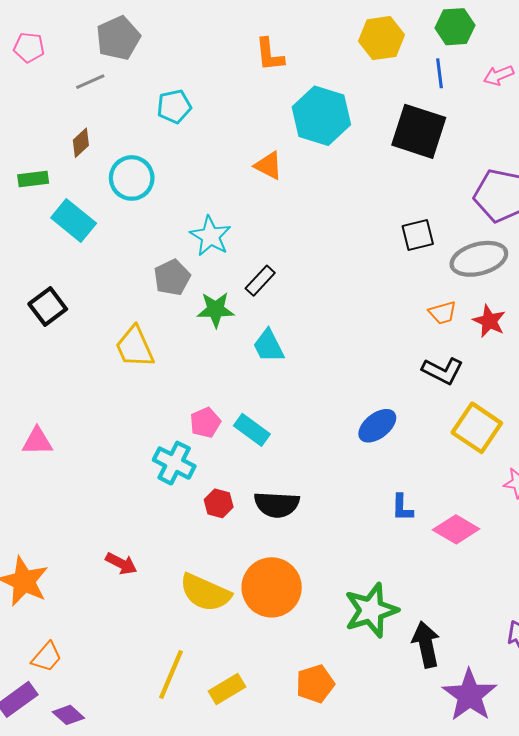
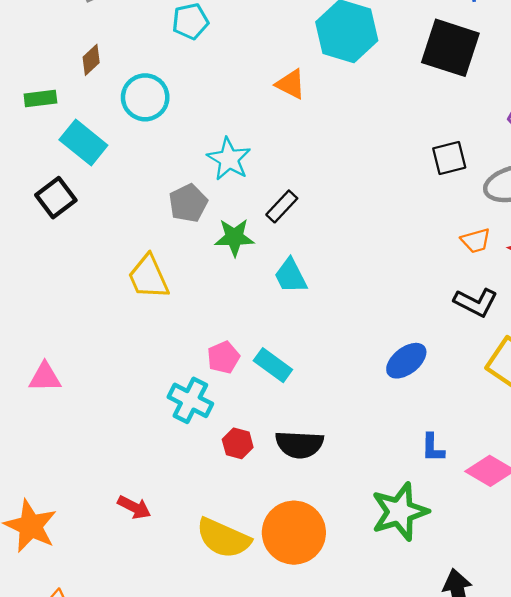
black square: (48, 307) -> (56, 198), moved
green star: (371, 610) -> (400, 512), moved

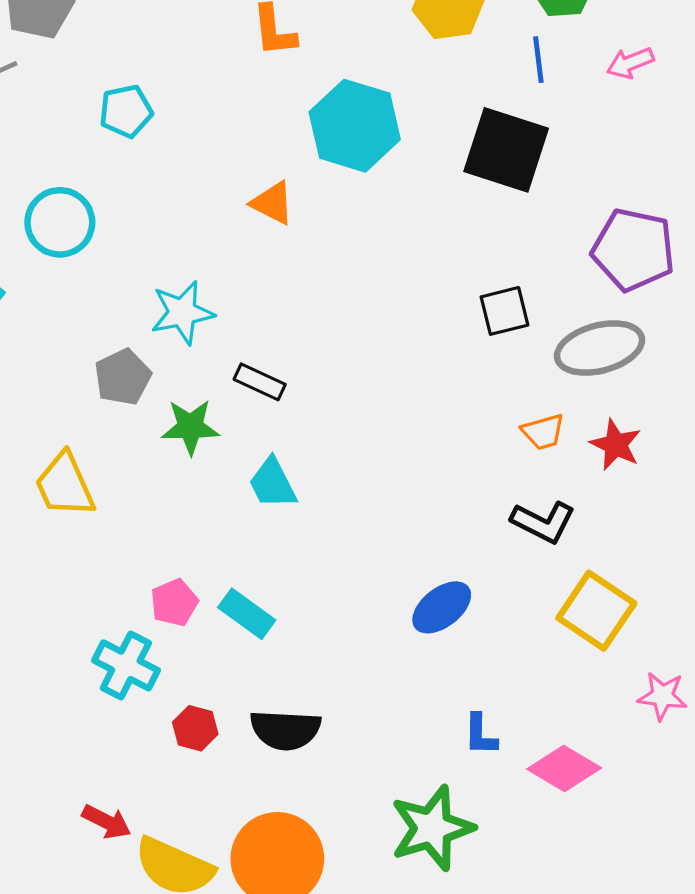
cyan star: (229, 159) -> (182, 313), turned 30
black rectangle: (282, 206) -> (260, 382), turned 72
red arrow: (134, 507) -> (107, 822), moved

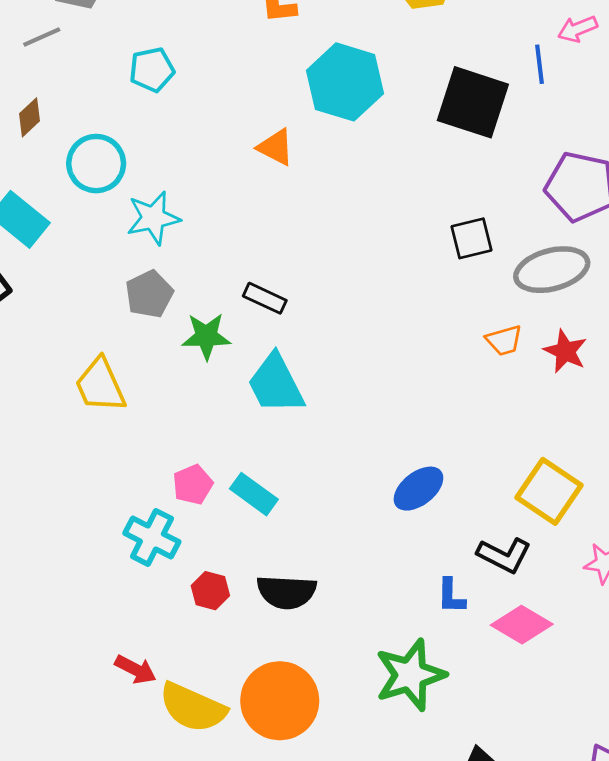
blue line: (538, 60) -> (539, 64), moved
cyan star: (182, 313) -> (153, 218), moved
cyan trapezoid: (273, 483) -> (276, 384), size x1.4
black L-shape: (543, 522) -> (504, 555), moved

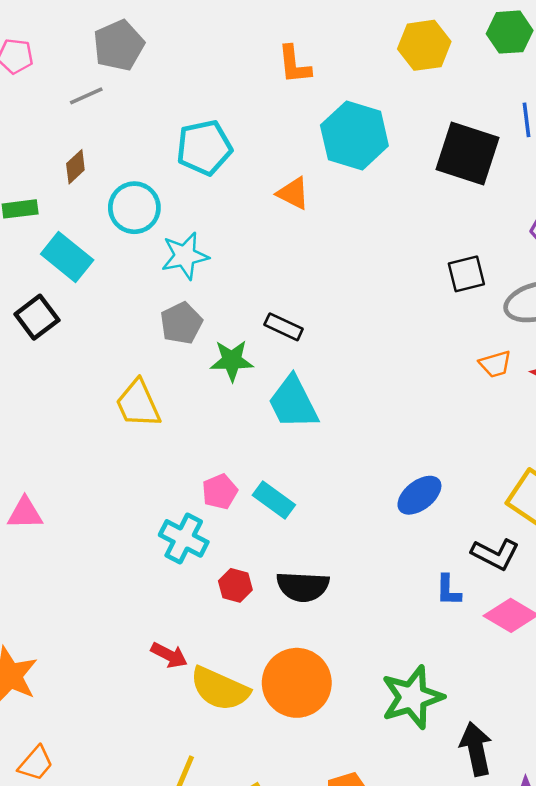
cyan pentagon: (152, 70) -> (204, 148), moved, size x1.4
green star: (410, 675) -> (412, 697), moved

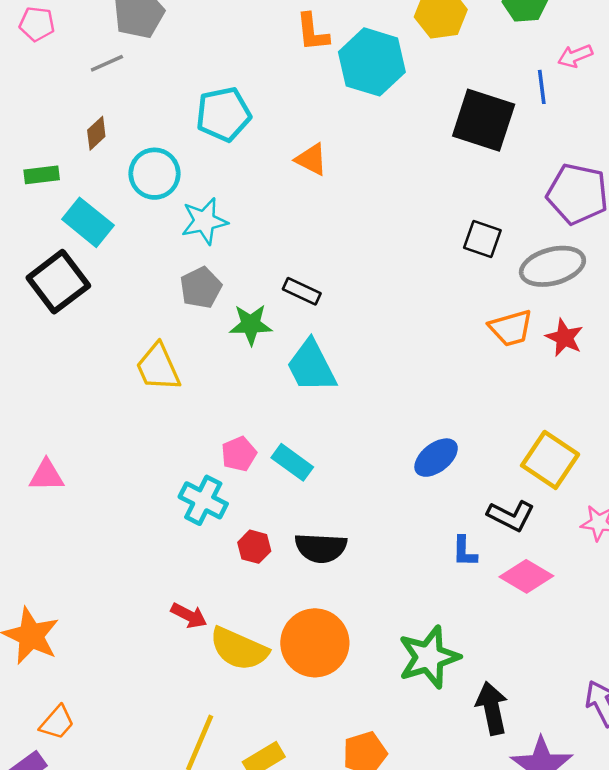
cyan hexagon: (354, 136) -> (372, 62), moved
black square: (466, 274) -> (482, 239), turned 33
black square: (37, 317) -> (58, 282), size x1.4
orange trapezoid: (495, 364) -> (511, 328), size x1.4

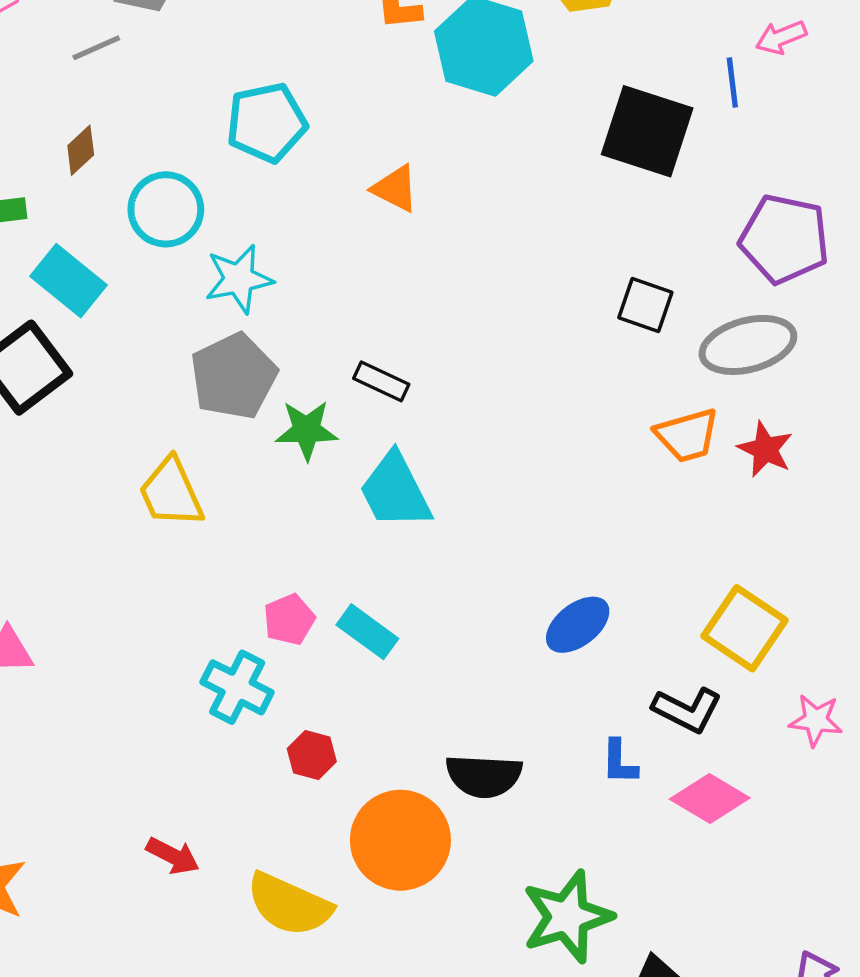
gray pentagon: (201, 288) -> (234, 376), size x1.4
black semicircle: (321, 548) -> (484, 776), moved
red arrow: (189, 616) -> (173, 856), moved
orange circle: (315, 643) -> (400, 840), moved

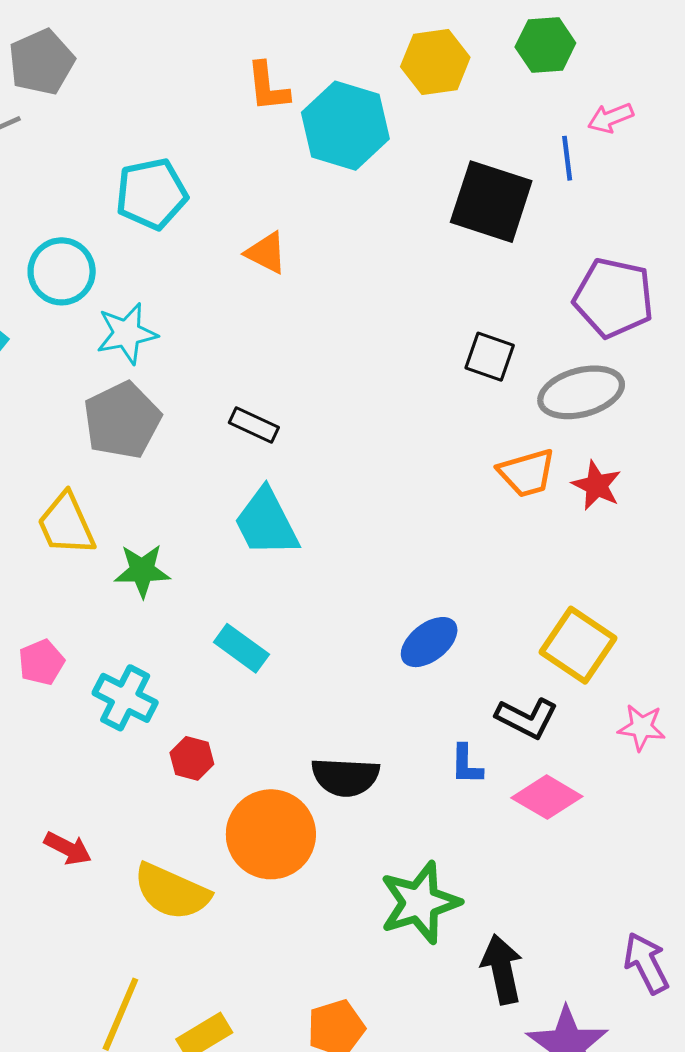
green star: (307, 430) -> (142, 571), moved
pink pentagon: (289, 620) -> (41, 662), moved

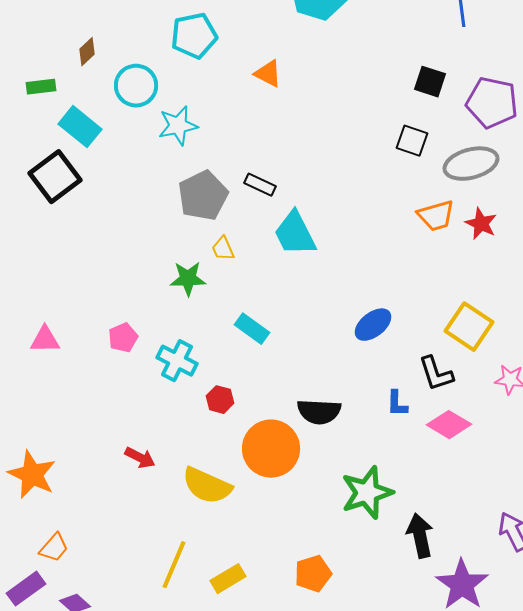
black square: (491, 202) -> (430, 82), moved, size x0.6
gray pentagon: (122, 420) -> (203, 196), moved
cyan trapezoid: (266, 523) -> (295, 234), moved
yellow trapezoid: (66, 524) -> (223, 249), moved, size x0.6
black L-shape: (527, 718) -> (436, 374), turned 45

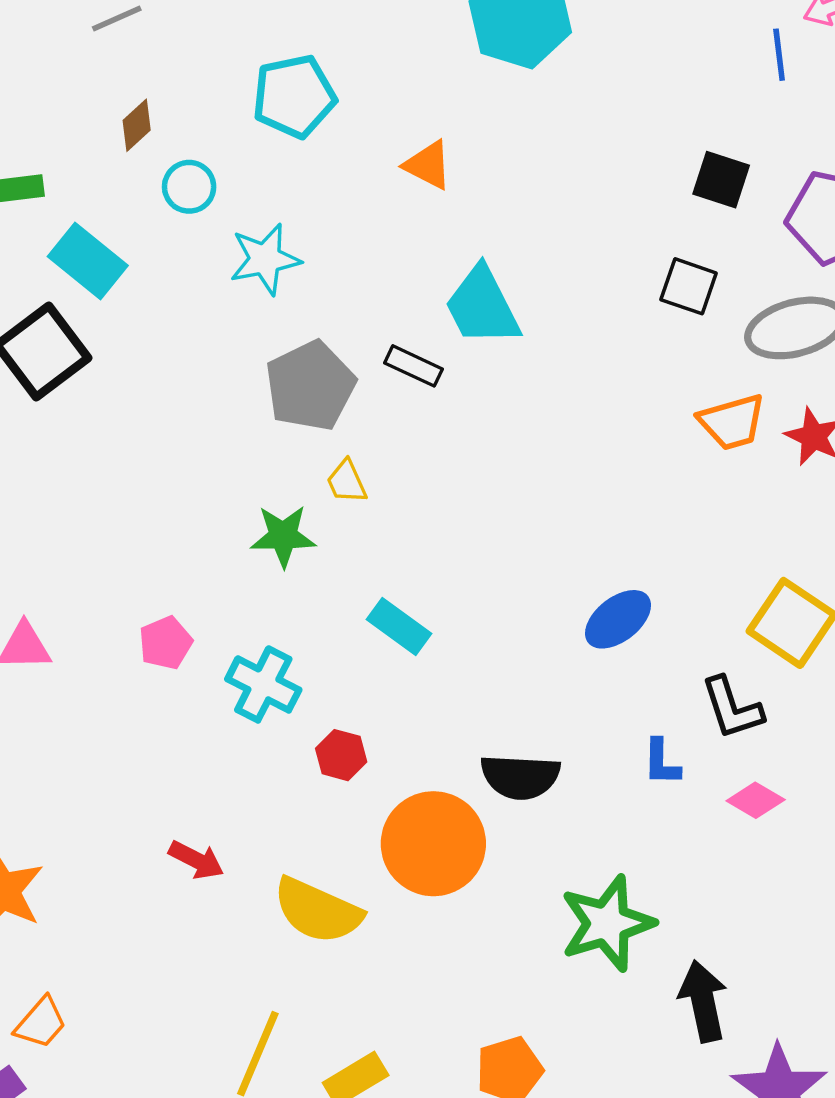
brown diamond: (87, 52) -> (137, 125), moved
cyan circle: (136, 86) -> (189, 187), size x0.7
cyan trapezoid: (295, 234) -> (482, 306), moved
pink diamond: (449, 425) -> (756, 800), size x0.7

